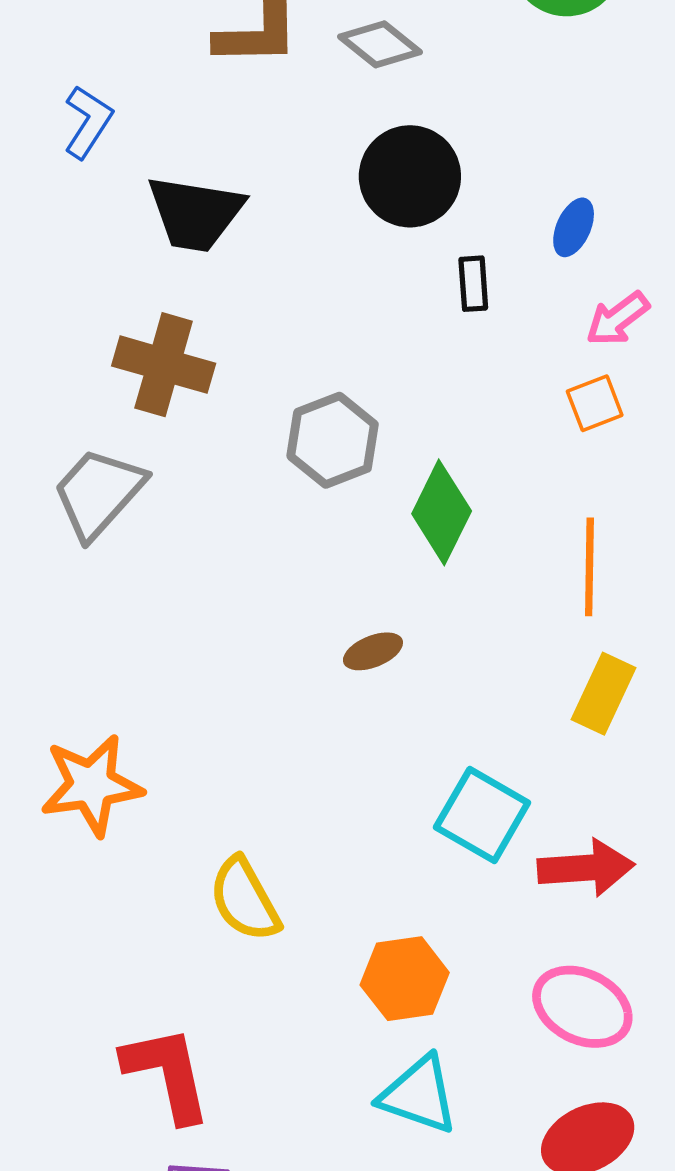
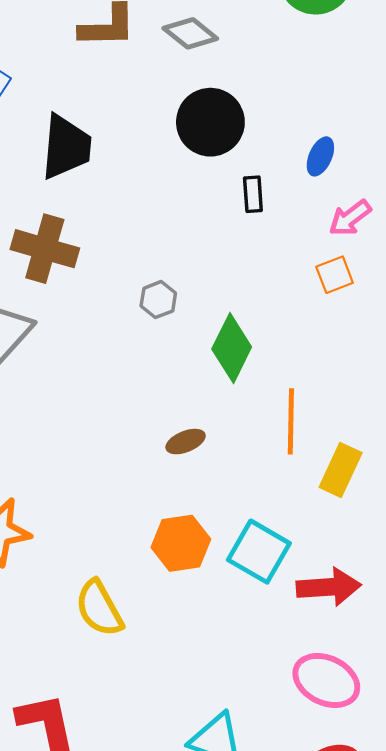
black trapezoid: (195, 213) -> (66, 147), turned -94
gray hexagon: (333, 440) -> (158, 300), size x0.6
orange line: (589, 567) -> (291, 421), moved
orange hexagon: (405, 979) -> (181, 543), moved

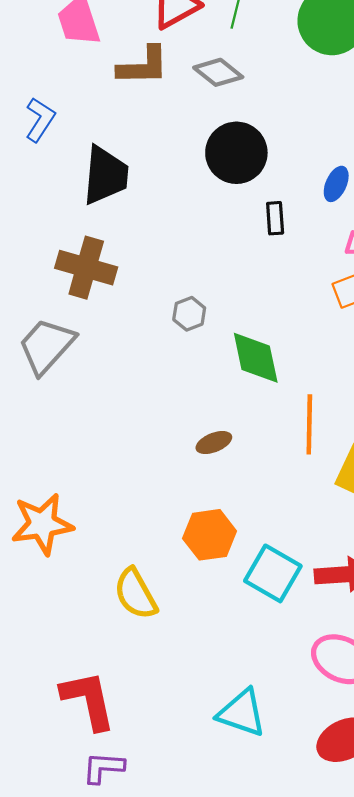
green diamond: (232, 348) -> (256, 358), turned -38
cyan square: (259, 552) -> (273, 573), moved

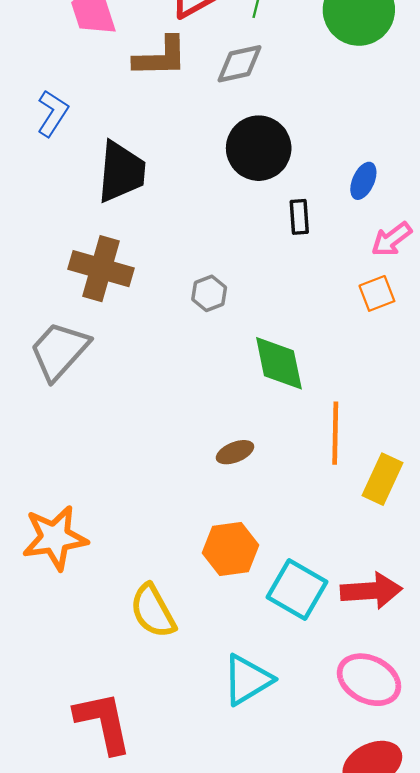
gray diamond: (218, 72) -> (240, 64), turned -51
gray hexagon: (189, 314) -> (209, 293), moved
cyan triangle: (242, 713) -> (247, 680), moved, turned -50

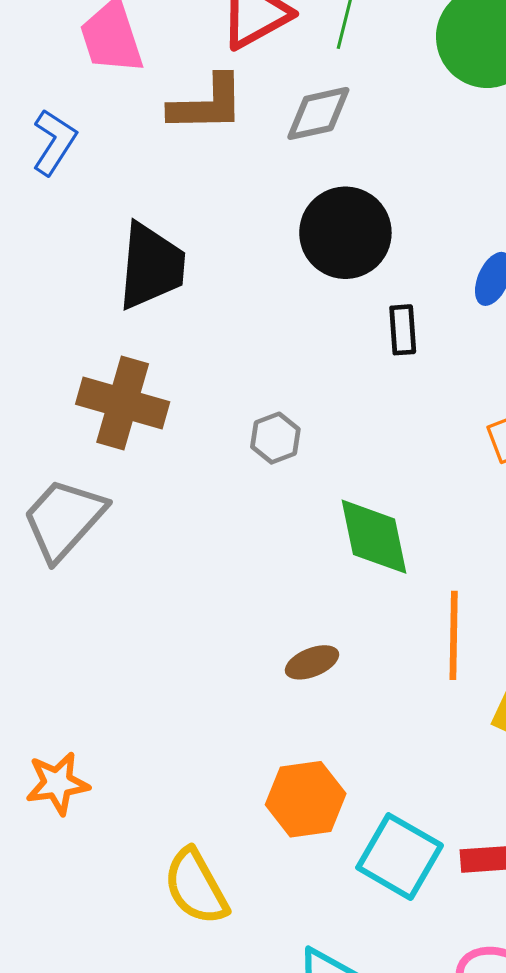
blue L-shape: (53, 113) -> (54, 142), moved
orange star: (55, 538) -> (57, 783), size x0.7

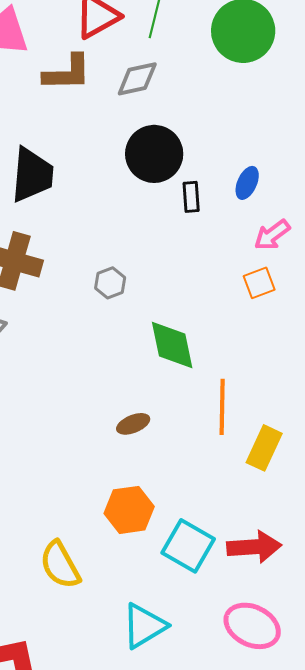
black rectangle: (403, 330) -> (191, 197), moved

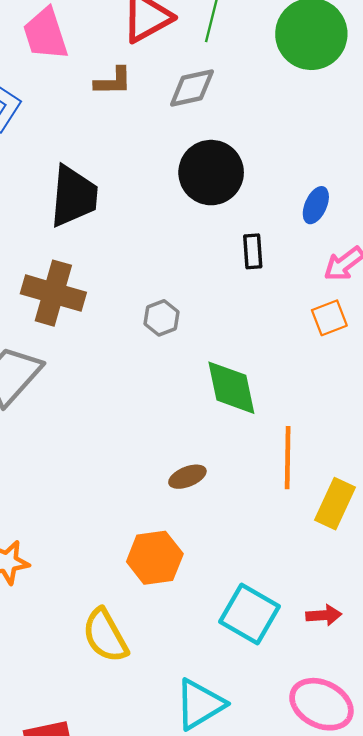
brown L-shape: (67, 73) -> (113, 81), size x0.7
black rectangle: (191, 197) -> (253, 251), moved
orange hexagon: (129, 510) -> (155, 558), moved
red arrow: (254, 547) -> (324, 615), size x0.6

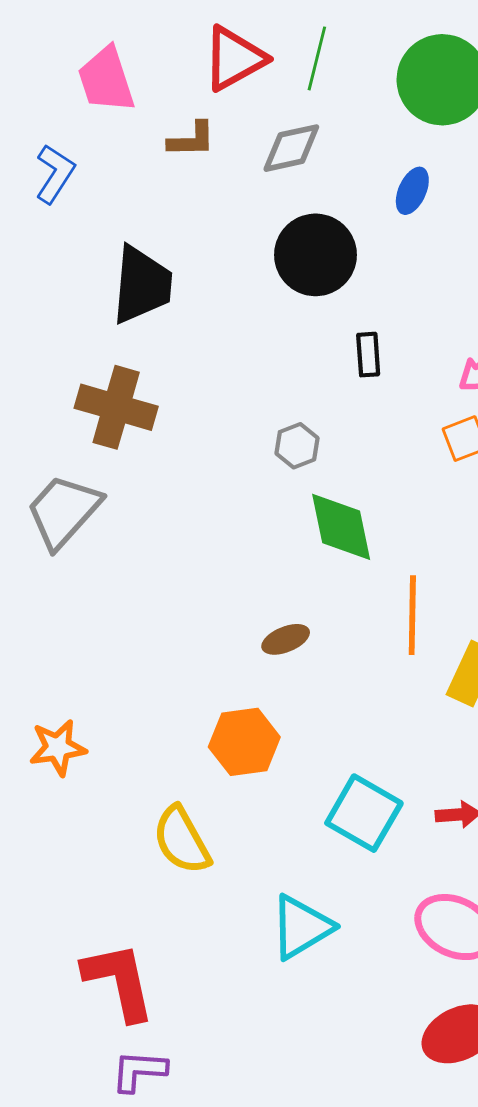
blue ellipse: (316, 205) -> (412, 191), moved
gray hexagon: (162, 318) -> (297, 446), moved

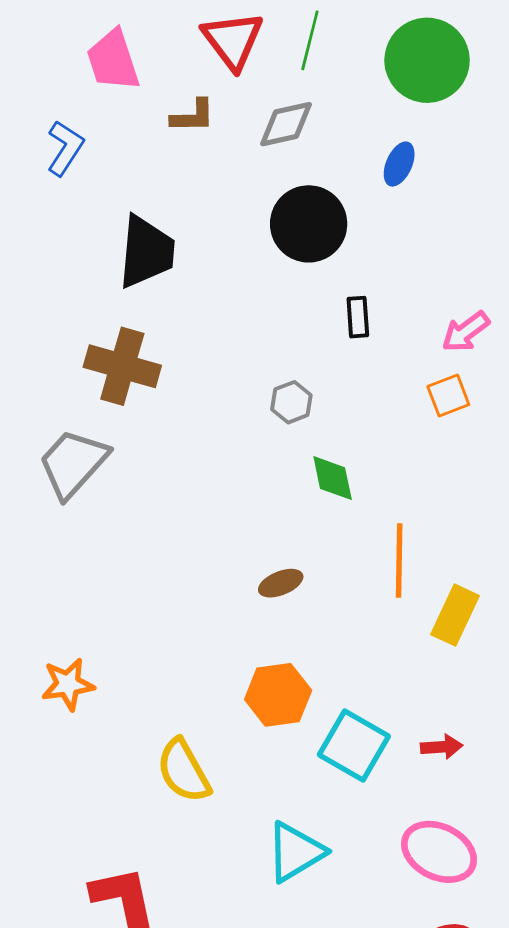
red triangle: (234, 58) -> (233, 40), turned -38
green diamond: (341, 527) -> (333, 478), size x0.7
orange hexagon: (244, 742) -> (278, 695), moved

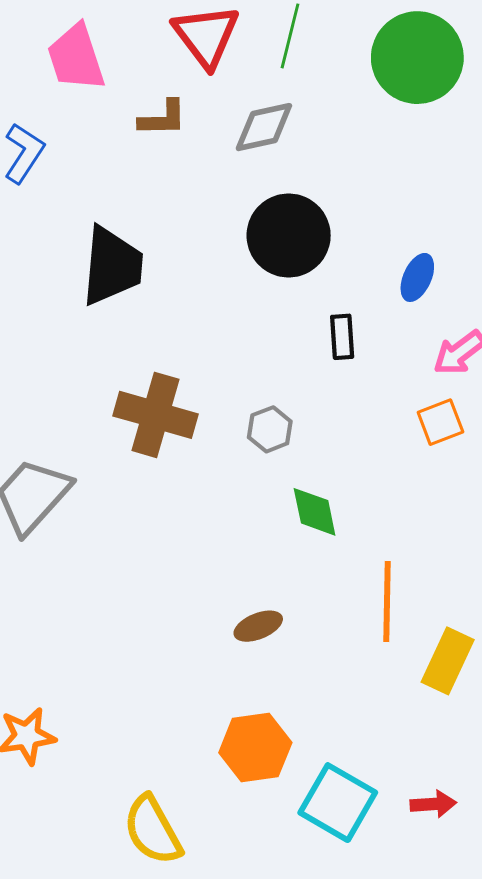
blue ellipse: (399, 164) -> (417, 277), moved
brown cross: (122, 366) -> (155, 415), moved

